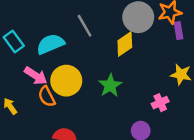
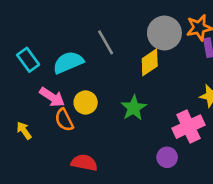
yellow circle: (66, 81) -> (86, 103), size x0.7
pink cross: (160, 103) -> (188, 127), size x1.6

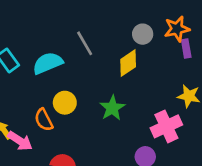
gray circle: (164, 33) -> (143, 34), size x0.6
pink arrow: (52, 97) -> (20, 141), moved

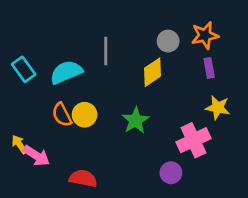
gray line: (85, 43) -> (106, 51), turned 30
purple rectangle: (186, 49) -> (209, 68), moved
orange semicircle: (44, 120) -> (62, 115), moved

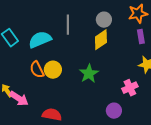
gray circle: (168, 41) -> (104, 20), moved
pink cross: (194, 140) -> (130, 88), size x0.7

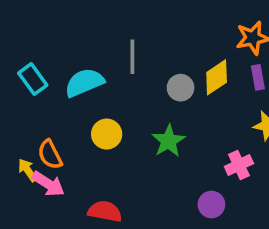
gray circle: (104, 20) -> (181, 88), moved
yellow diamond: (101, 40) -> (217, 77), moved
orange semicircle: (37, 70) -> (50, 155), moved

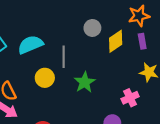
gray line: (132, 57) -> (64, 57), moved
gray circle: (181, 88) -> (92, 28), moved

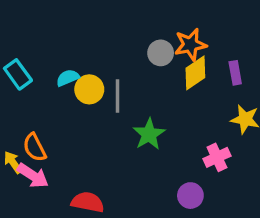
orange star: (139, 16) -> (190, 45), moved
cyan semicircle: (30, 45) -> (68, 78), size x0.6
yellow circle: (45, 78) -> (89, 89), moved

